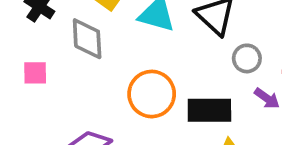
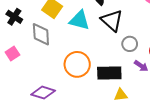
pink square: (35, 73) -> (12, 54), turned -32

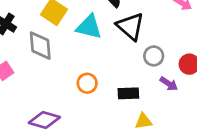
orange circle: (77, 64) -> (87, 83), size x0.6
black rectangle: (109, 73) -> (128, 93), size x0.7

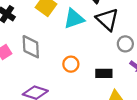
cyan triangle: (89, 27) -> (74, 19), turned -35
gray diamond: (40, 46) -> (31, 47), moved

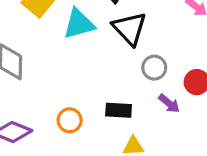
orange circle: (71, 64) -> (70, 120), moved

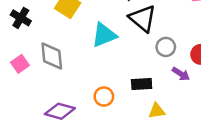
cyan triangle: (79, 24) -> (104, 35), moved

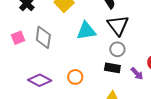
gray circle: (166, 47) -> (117, 49), moved
black rectangle: (142, 84) -> (112, 68), moved

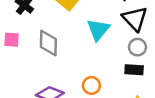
cyan triangle: (86, 31) -> (98, 30), turned -35
pink square: (18, 38) -> (12, 40), moved, turned 32

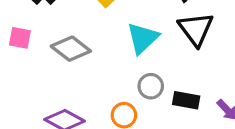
gray diamond: (48, 43) -> (71, 49), turned -60
gray circle: (137, 47) -> (151, 86), moved

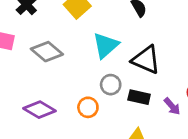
black triangle: (196, 29) -> (146, 60), moved, turned -32

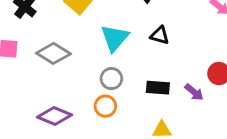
black triangle: (146, 60) -> (160, 35), moved, size x0.6
gray circle: (111, 85) -> (111, 79), moved

